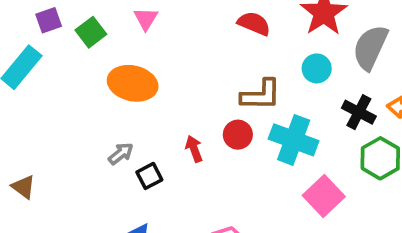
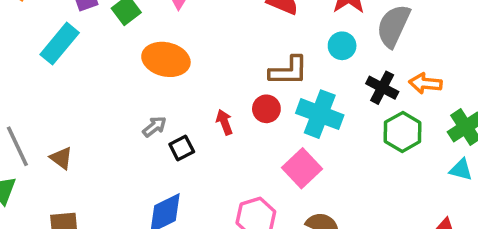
pink square: (324, 196) -> (302, 168), moved

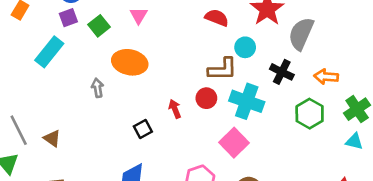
cyan circle: (342, 46) -> (245, 47), moved
black cross: (382, 88) -> (282, 72), moved
gray arrow: (154, 127) -> (98, 88), moved, turned -60

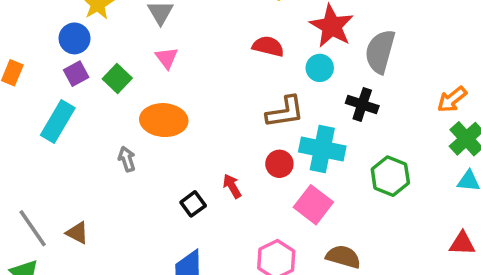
cyan circle: (245, 47) -> (320, 68), moved
orange arrow: (326, 77) -> (452, 99), moved, turned -35
red circle: (206, 98) -> (279, 164), moved
red arrow: (175, 109) -> (232, 186), moved
green hexagon: (310, 114) -> (390, 176), moved

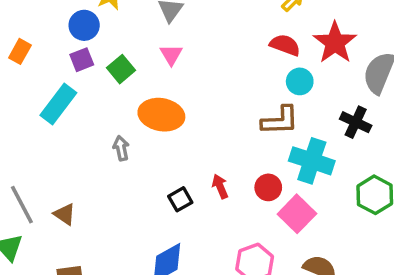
red semicircle: (268, 46) -> (285, 45), moved
cyan circle: (320, 68) -> (300, 81), moved
red circle: (279, 164) -> (268, 187), moved

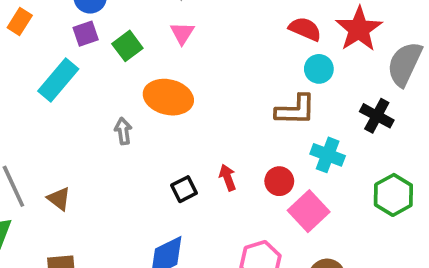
cyan cross: (312, 161) -> (328, 155), size x0.7

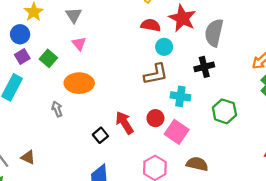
black cross: (377, 116) -> (204, 67), turned -30
red arrow: (228, 177) -> (125, 123), size x1.5

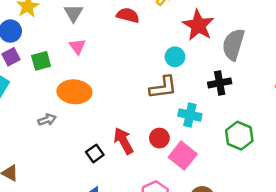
red semicircle: (151, 25) -> (128, 15), moved
green square: (48, 58) -> (41, 61), turned 30
gray arrow: (57, 109) -> (47, 120), turned 88

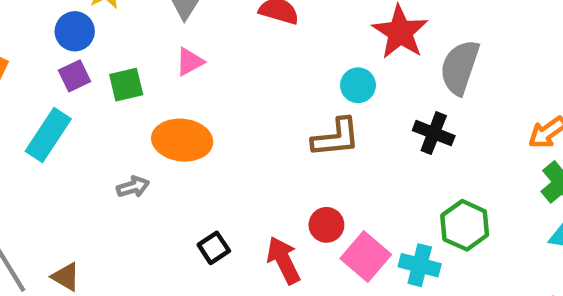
pink triangle: (77, 46) -> (190, 62), turned 36
black cross: (220, 83) -> (434, 133), turned 30
cyan cross: (190, 115) -> (420, 265), moved
red arrow: (124, 141) -> (283, 260), moved

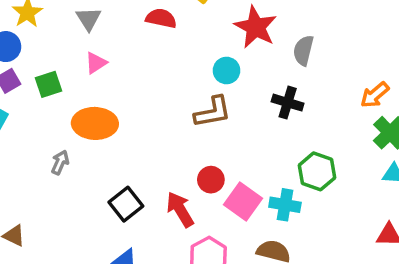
gray semicircle: (460, 67) -> (303, 50), size x0.7
gray arrow: (133, 187) -> (60, 162), turned -45
black square: (214, 248) -> (126, 204), size x1.4

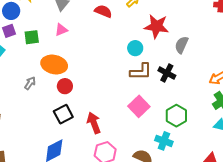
red star: (256, 27) -> (157, 26), turned -30
brown L-shape: (213, 112) -> (141, 72), moved
red circle: (211, 180) -> (65, 86), moved
pink square: (243, 201) -> (139, 106), moved
cyan cross: (285, 205) -> (164, 141), moved

